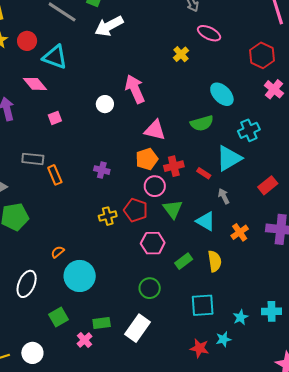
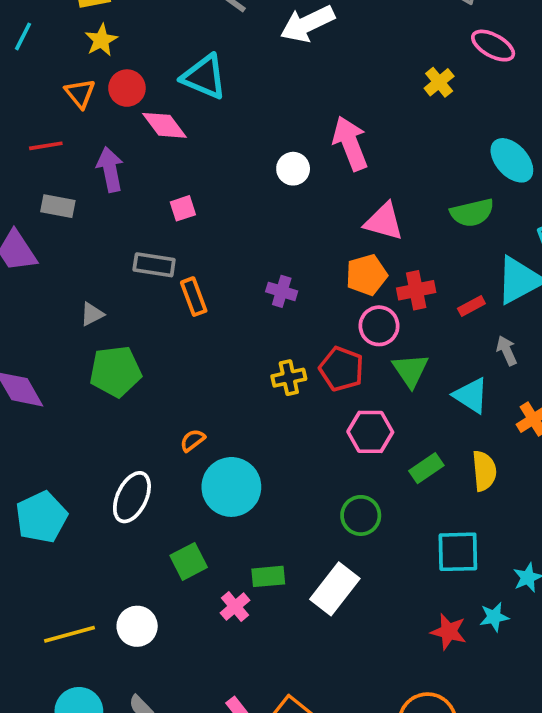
red circle: (27, 41) -> (127, 88), moved
pink square: (55, 118) -> (183, 208), moved
red rectangle: (204, 173) -> (471, 306), turned -64

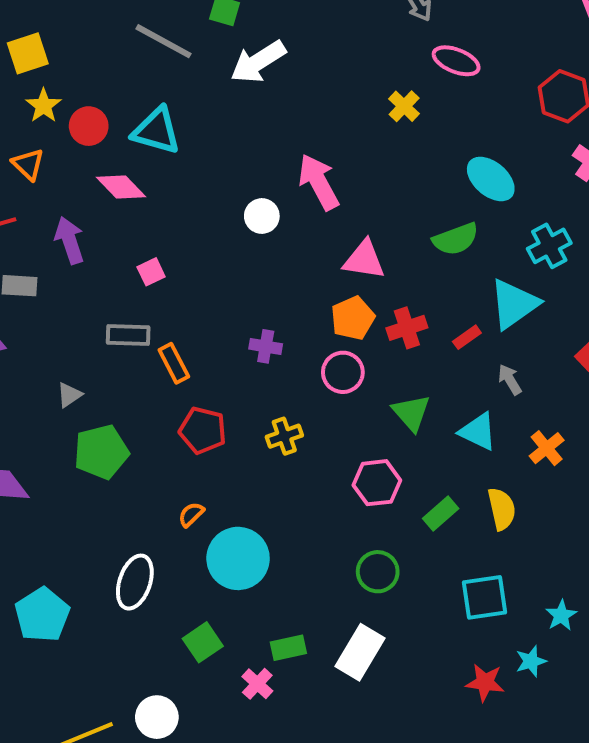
red circle: (127, 88) -> (89, 126), moved
pink circle: (379, 326) -> (343, 372), moved
red pentagon: (341, 369) -> (203, 430), moved

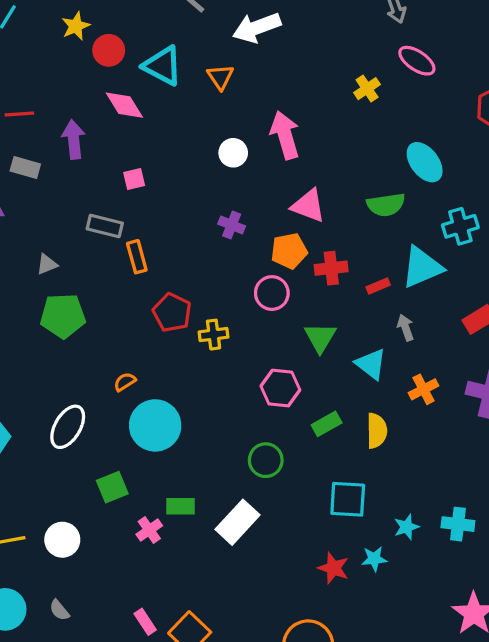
orange triangle: (28, 164) -> (220, 77), moved
purple cross: (266, 346) -> (232, 225), moved
red pentagon: (203, 430) -> (172, 312), moved

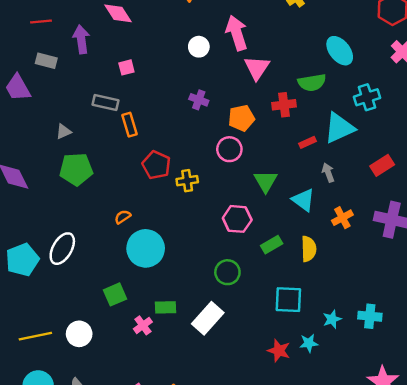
pink triangle: (308, 206) -> (257, 68), moved, turned 44
red cross: (331, 268) -> (284, 105), moved
white ellipse: (68, 427) -> (62, 249), moved

